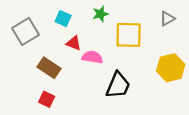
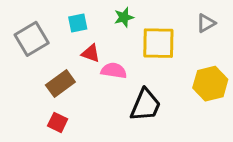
cyan square: (63, 19) -> (78, 23), turned -35
brown rectangle: (49, 68) -> (60, 84), turned -70

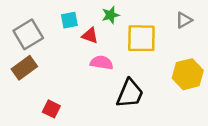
red triangle: (91, 53) -> (90, 36), moved
brown rectangle: (60, 84) -> (24, 68), moved

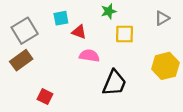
green star: (111, 15) -> (109, 11), moved
yellow square: (141, 38) -> (125, 34), size x0.7

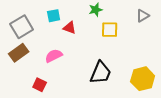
pink semicircle: (89, 56) -> (54, 56), moved, turned -36
yellow hexagon: (165, 66) -> (143, 79), moved

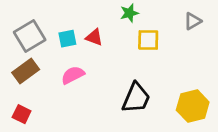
cyan square: (54, 16) -> (67, 39), moved
red square: (40, 85) -> (22, 114), moved

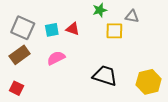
gray triangle: (193, 21) -> (132, 16), moved, turned 40
gray square: (30, 36) -> (23, 28), turned -35
black trapezoid: (136, 98) -> (105, 76), turned -95

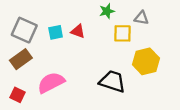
pink semicircle: (56, 58) -> (51, 83), moved, size x1.4
yellow hexagon: (149, 82) -> (146, 61), moved

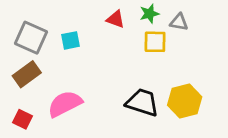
green star: (107, 11) -> (149, 14), moved
red triangle: (78, 31) -> (116, 19), moved
yellow hexagon: (146, 61) -> (185, 101), moved

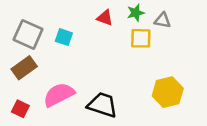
cyan square: (70, 40) -> (64, 37), turned 30
black trapezoid: (142, 102) -> (102, 105), moved

